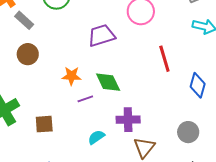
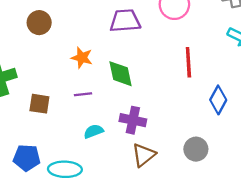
purple line: (85, 99) -> (83, 94), moved

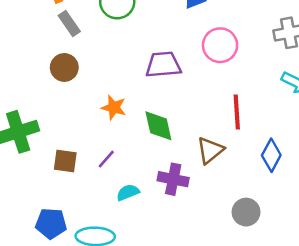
purple line: (83, 94) -> (106, 159), moved, turned -42
brown triangle: (144, 155) -> (210, 150), moved

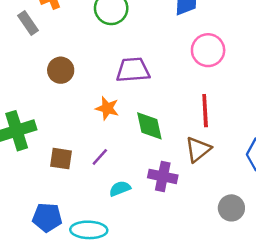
gray rectangle: (69, 23) -> (28, 23), moved
purple trapezoid: (163, 65) -> (133, 70), moved
red line: (237, 112) -> (205, 111), moved

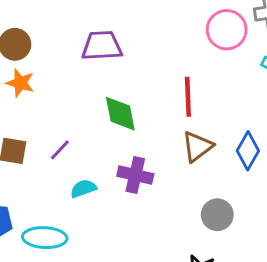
pink circle: (208, 50) -> (227, 30), moved
orange star: (107, 108) -> (20, 83), moved
brown triangle: (198, 149) -> (197, 147), moved

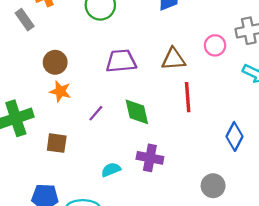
pink circle: (227, 30) -> (215, 45), size x0.7
brown triangle: (197, 147) -> (174, 59), moved, turned 35
purple line: (60, 150) -> (96, 113), moved

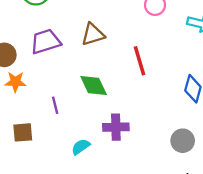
brown triangle: (174, 59) -> (93, 34), moved
purple trapezoid: (121, 61) -> (46, 42), moved
purple line: (96, 113) -> (55, 105), moved, turned -42

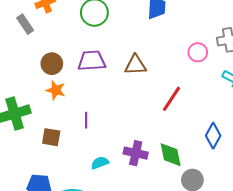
red line: (139, 61) -> (172, 99), turned 36
green diamond: (94, 86) -> (171, 155), moved

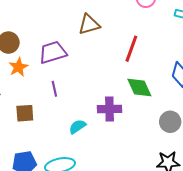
purple trapezoid: (92, 61) -> (53, 52), moved
orange star: (56, 90) -> (18, 67), turned -30
green diamond: (171, 155) -> (139, 88), moved

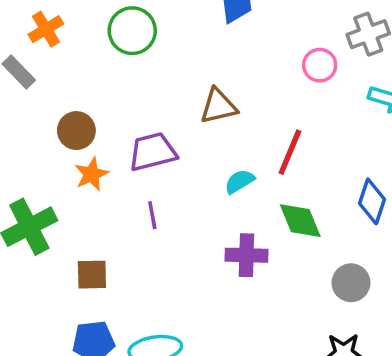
brown square: (25, 113) -> (92, 275), moved
cyan semicircle: (77, 127) -> (240, 181), moved

